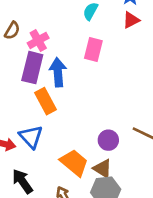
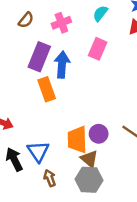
pink cross: (38, 40) -> (61, 23), moved
blue triangle: (31, 137) -> (38, 151), moved
orange trapezoid: (74, 163) -> (77, 140), moved, turned -140

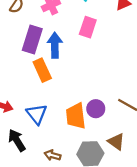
blue triangle: (38, 151) -> (37, 114), moved
brown triangle: (89, 159) -> (116, 142), moved
brown arrow: (50, 178) -> (52, 155), turned -49

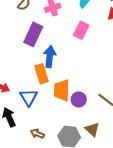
blue arrow: (55, 45) -> (50, 57), moved
orange rectangle: (42, 70) -> (42, 74), moved
orange trapezoid: (76, 116) -> (62, 90), moved

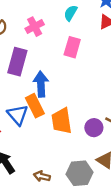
blue triangle: (29, 97) -> (18, 115), moved
purple circle: (79, 99) -> (94, 128), moved

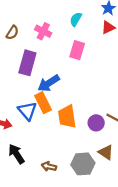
pink cross: (35, 27) -> (43, 31), turned -35
blue arrow: (41, 84) -> (49, 83), turned -120

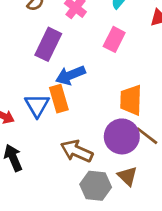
orange trapezoid: (67, 117) -> (131, 100), moved
purple circle: (96, 123) -> (122, 136), size x1.6
brown arrow: (49, 166) -> (77, 151), moved, size x1.6

